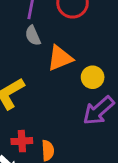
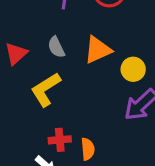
gray semicircle: (33, 36) -> (56, 47), moved

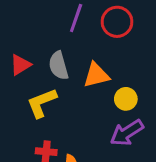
gray semicircle: (56, 47) -> (59, 66), size x1.4

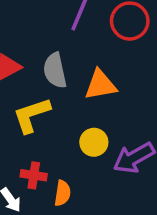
yellow circle: (126, 99) -> (94, 142), moved

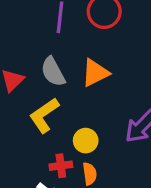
yellow circle: (94, 142) -> (86, 141), moved

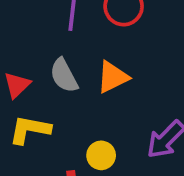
yellow L-shape: (44, 115) -> (30, 130), moved, turned 45

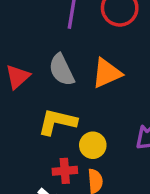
yellow L-shape: (30, 130) -> (57, 122), moved

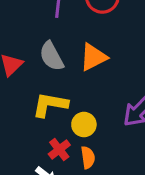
red cross: (65, 171) -> (59, 149), turned -30

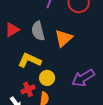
orange triangle: (93, 57) -> (64, 38), turned -30

